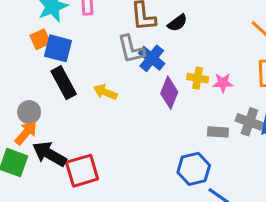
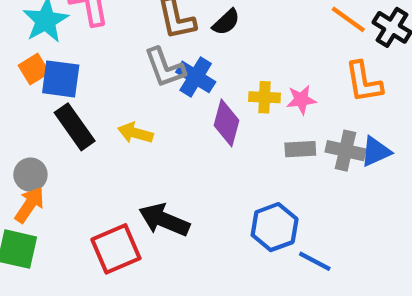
gray rectangle: (218, 132) -> (300, 149), moved
black arrow: (49, 154) -> (164, 220), moved

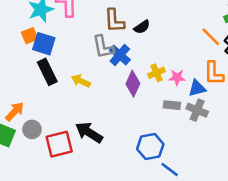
yellow cross: (264, 97) -> (157, 73), turned -35
blue triangle: (376, 152) -> (197, 88), moved
gray circle: (30, 175) -> (32, 129), moved

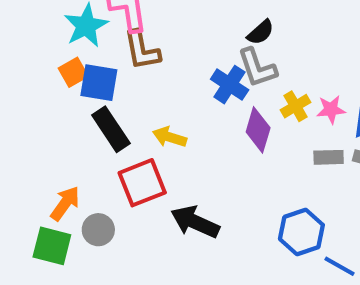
brown L-shape: (114, 21) -> (142, 50), moved
gray L-shape: (103, 47) -> (257, 68), moved
red square: (59, 144) -> (142, 183), moved

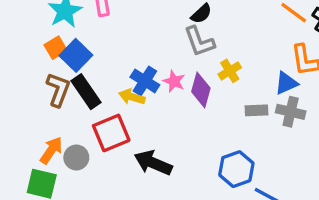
brown L-shape: (142, 50) -> (58, 90), moved, turned -148
blue square: (99, 83) -> (76, 55), turned 36
blue cross: (230, 85) -> (145, 81), moved
pink star: (331, 109) -> (174, 81), moved, turned 30
gray circle: (98, 230) -> (76, 158), moved

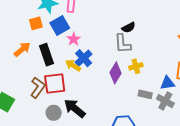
blue square: (76, 55) -> (60, 26), moved
pink star: (174, 81) -> (74, 39), moved
brown L-shape: (58, 90) -> (38, 88), moved
orange arrow: (51, 150) -> (22, 49), moved
gray circle: (76, 158) -> (54, 113), moved

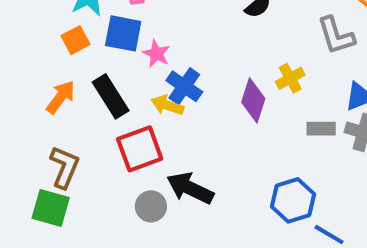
blue square: (60, 26) -> (123, 33), turned -36
gray L-shape: (123, 44) -> (336, 36), moved
brown L-shape: (38, 88) -> (64, 167), moved

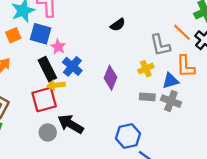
yellow cross: (290, 78) -> (146, 69), moved
black rectangle: (111, 96) -> (47, 69), moved
yellow arrow: (167, 105) -> (56, 85), moved, turned -30

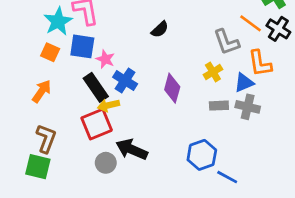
black semicircle: (118, 25) -> (160, 29), moved
orange square: (13, 35) -> (50, 52), turned -35

